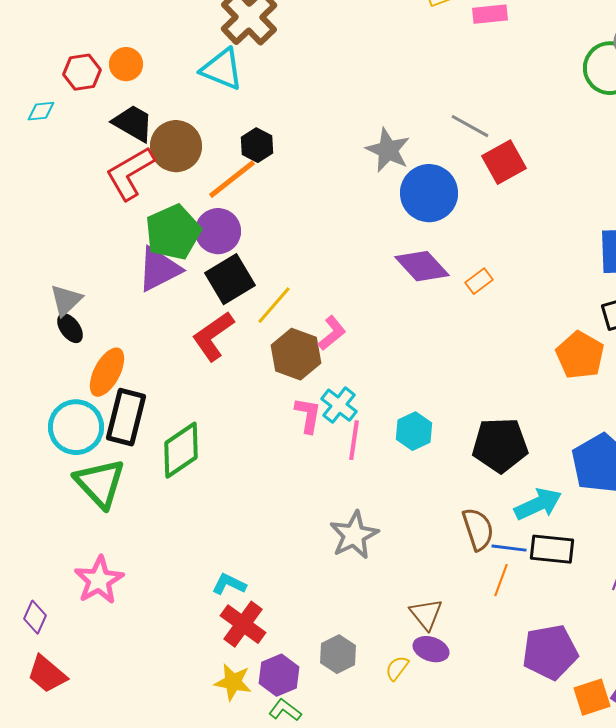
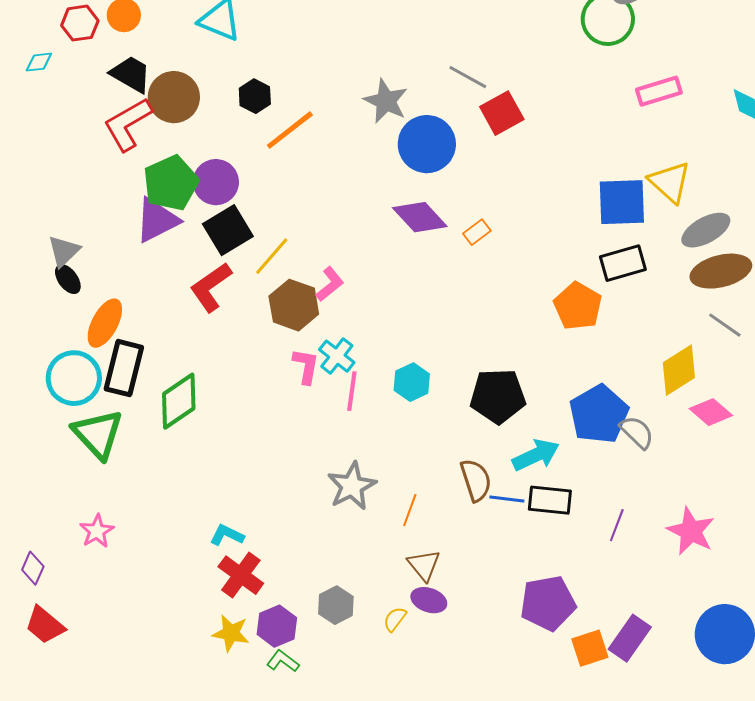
orange line: (232, 179) -> (290, 130), moved
pink star: (99, 580) -> (97, 531), size x0.7
orange line: (501, 580) -> (410, 510), moved

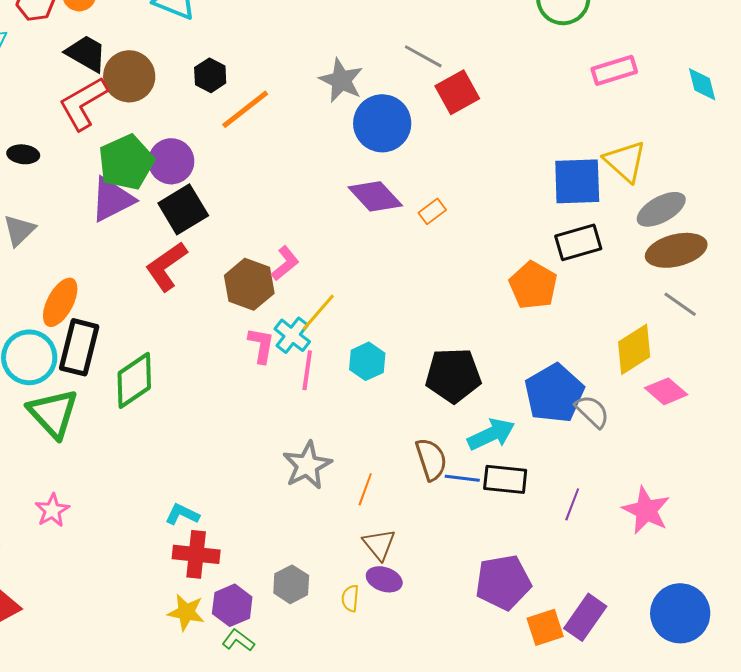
yellow line: (272, 256) -> (318, 312), moved
black ellipse: (68, 279) -> (23, 154), moved, turned -48
red cross: (241, 575) -> (196, 554), turned -30
yellow semicircle: (395, 619) -> (350, 598), turned -32

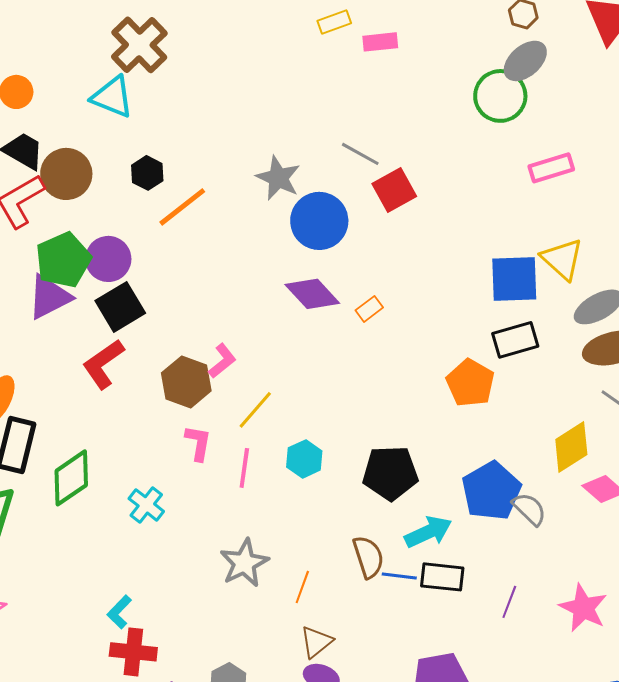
cyan cross: (292, 335) -> (146, 505), moved
cyan L-shape: (182, 514) -> (119, 612), turned -72
brown triangle: (379, 544) -> (316, 642), turned 30

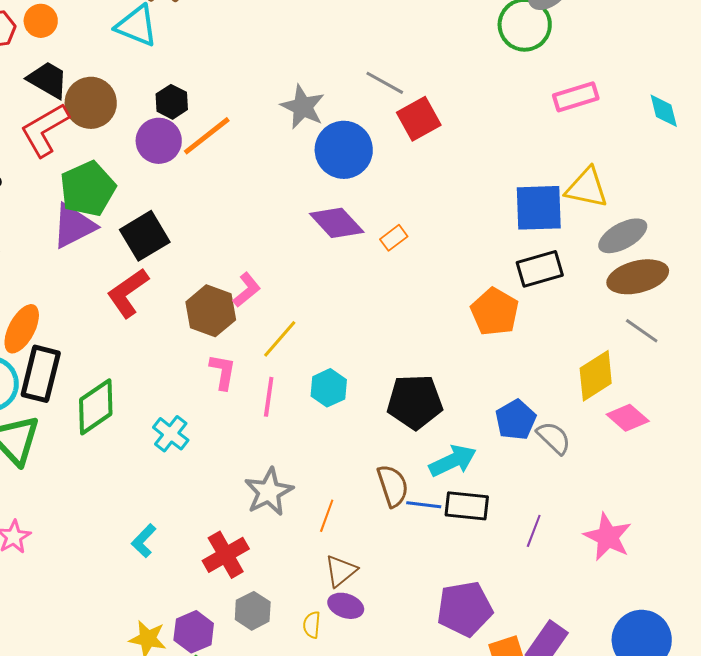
purple circle: (108, 259) -> (159, 141), moved
yellow triangle: (562, 259) -> (587, 188), turned -30
blue pentagon: (491, 491) -> (516, 420), size x0.7
red cross: (133, 652) -> (226, 555), moved, turned -36

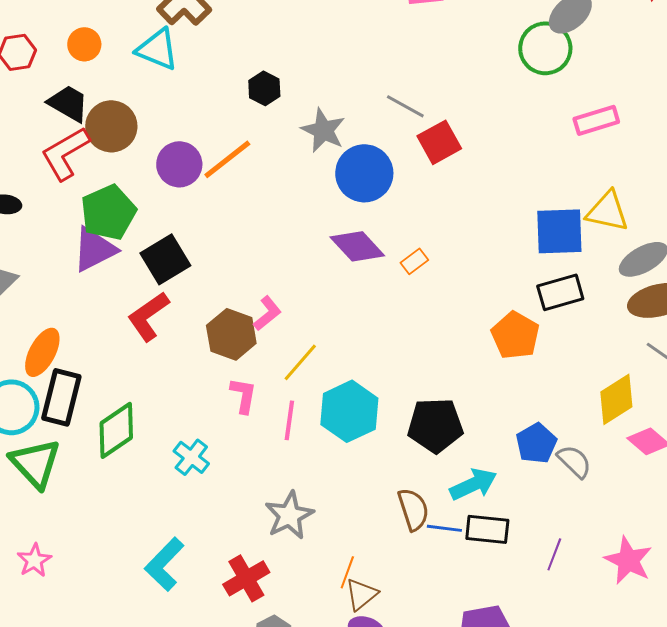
orange circle: (41, 21) -> (84, 44), moved
black hexagon: (172, 102) -> (264, 88), moved
cyan hexagon: (329, 388) -> (349, 411), size x1.6
orange line: (327, 516) -> (347, 572), moved
cyan L-shape: (144, 541) -> (164, 564), size x1.6

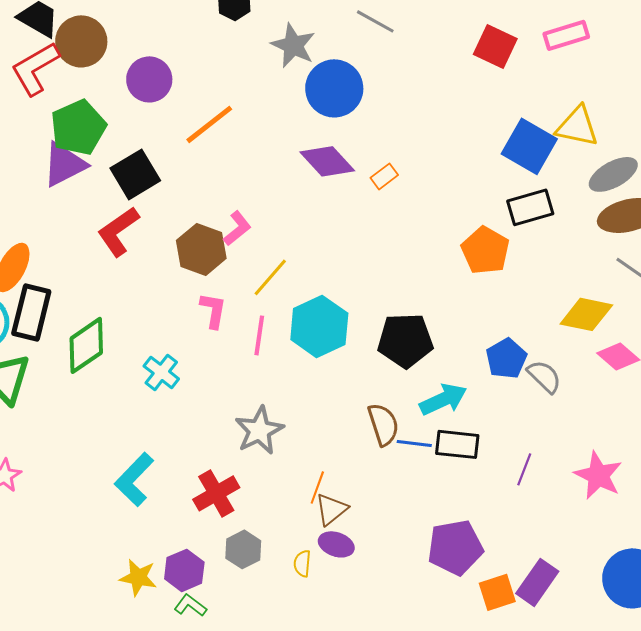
red square: (439, 142) -> (495, 46), moved, turned -36
orange line: (227, 159) -> (209, 124), moved
blue square: (559, 231) -> (529, 146), turned 32
yellow diamond: (616, 399) -> (586, 314), turned 44

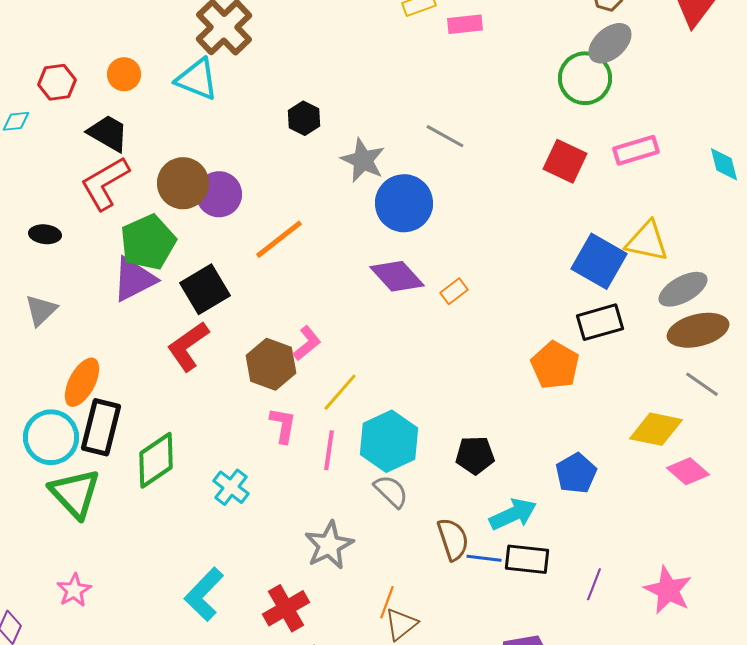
brown circle: (81, 41) -> (183, 183), moved
black pentagon: (405, 340) -> (475, 455), size x0.7
gray semicircle: (544, 376) -> (391, 491), moved

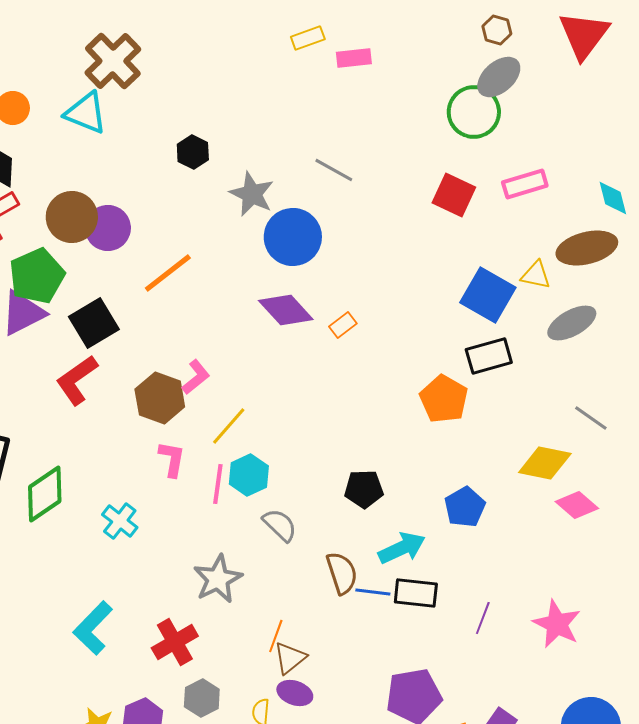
yellow triangle: (647, 241) -> (536, 275), size x0.7
brown ellipse: (698, 330) -> (587, 248), moved
cyan hexagon: (389, 441) -> (249, 475), moved, size x0.7

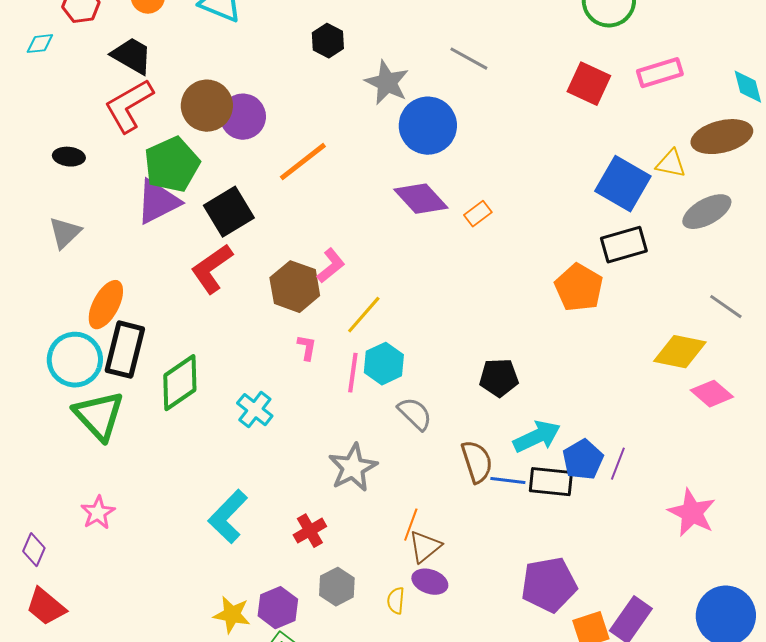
pink L-shape: (172, 459) -> (307, 348), size x0.7
blue pentagon: (465, 507) -> (583, 460), moved
purple line: (483, 618) -> (618, 464), moved
red cross: (175, 642) -> (310, 531), size x0.7

